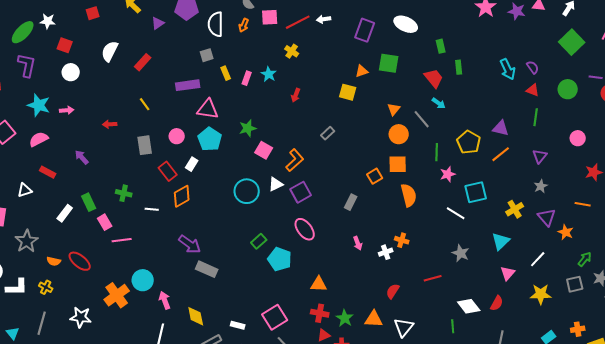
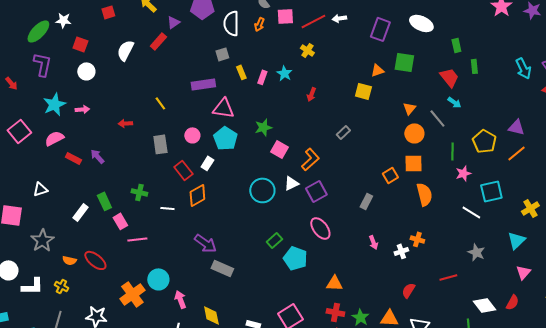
red rectangle: (143, 62) -> (158, 41), moved
cyan star: (39, 105) -> (54, 104), turned 30
red rectangle: (48, 172) -> (73, 158), moved

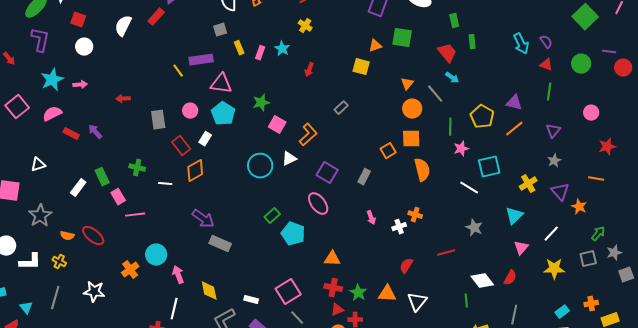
yellow line: (160, 103) -> (178, 71), moved
purple square: (316, 191) -> (327, 173), moved, turned -30
orange cross: (132, 294) -> (130, 270), size x0.7

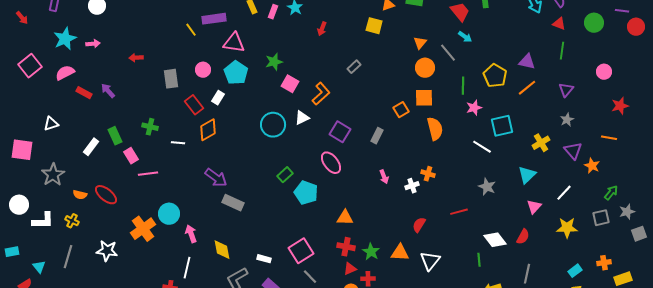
orange cross: (130, 270) -> (143, 229), size x1.4

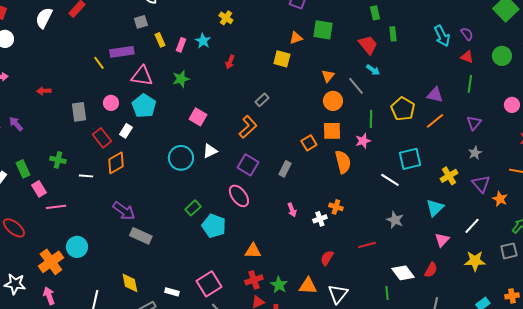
green star: (274, 62) -> (181, 79), moved
orange L-shape: (321, 94) -> (248, 127), moved
pink star: (474, 108) -> (363, 141), moved
pink arrow: (191, 234) -> (49, 296), moved
red cross: (346, 247) -> (254, 280), turned -30

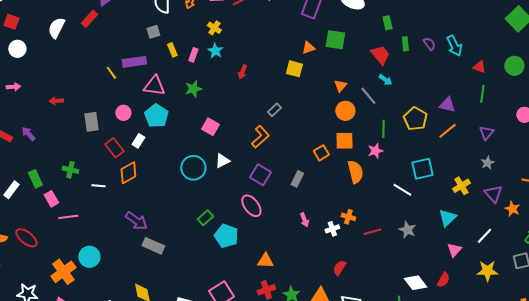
yellow cross: (226, 18) -> (214, 28), moved
purple semicircle: (467, 34) -> (429, 44), moved
red line: (367, 245) -> (372, 232), moved

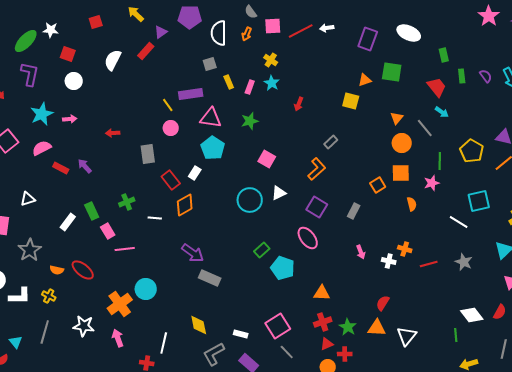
pink circle: (123, 113) -> (171, 128), moved
green cross: (70, 170) -> (127, 202), turned -35
orange semicircle: (355, 172) -> (412, 204), size x0.6
white cross: (332, 229) -> (389, 261), turned 32
red semicircle: (339, 268) -> (383, 303), moved

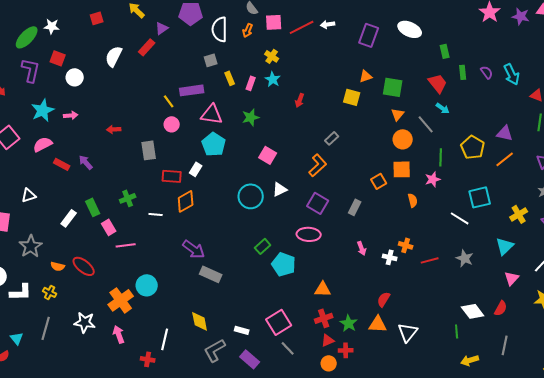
red square: (68, 54) -> (58, 58), moved
green square: (392, 72) -> (393, 87), moved
red rectangle: (171, 180) -> (172, 176), turned -48
pink ellipse: (308, 238) -> (309, 234), turned -50

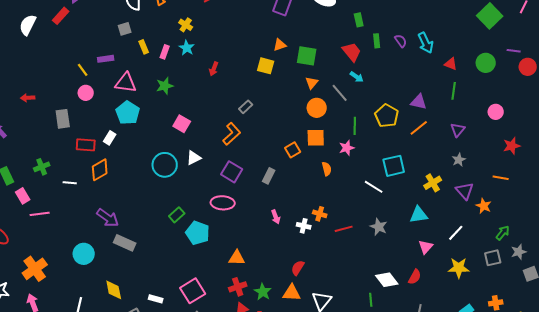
purple rectangle: (192, 90) -> (106, 59), size x0.7
cyan triangle: (505, 246) -> (419, 215), turned 36
cyan circle: (147, 285) -> (84, 254), moved

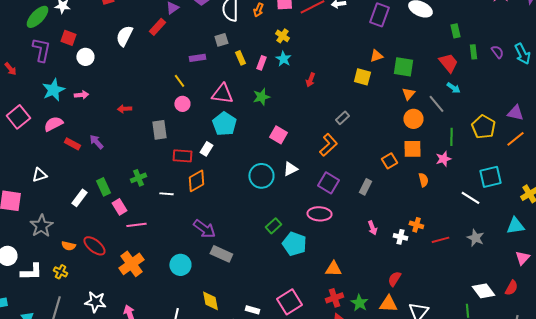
purple rectangle: (106, 59) -> (197, 58), moved
orange cross: (35, 269) -> (131, 264), moved

